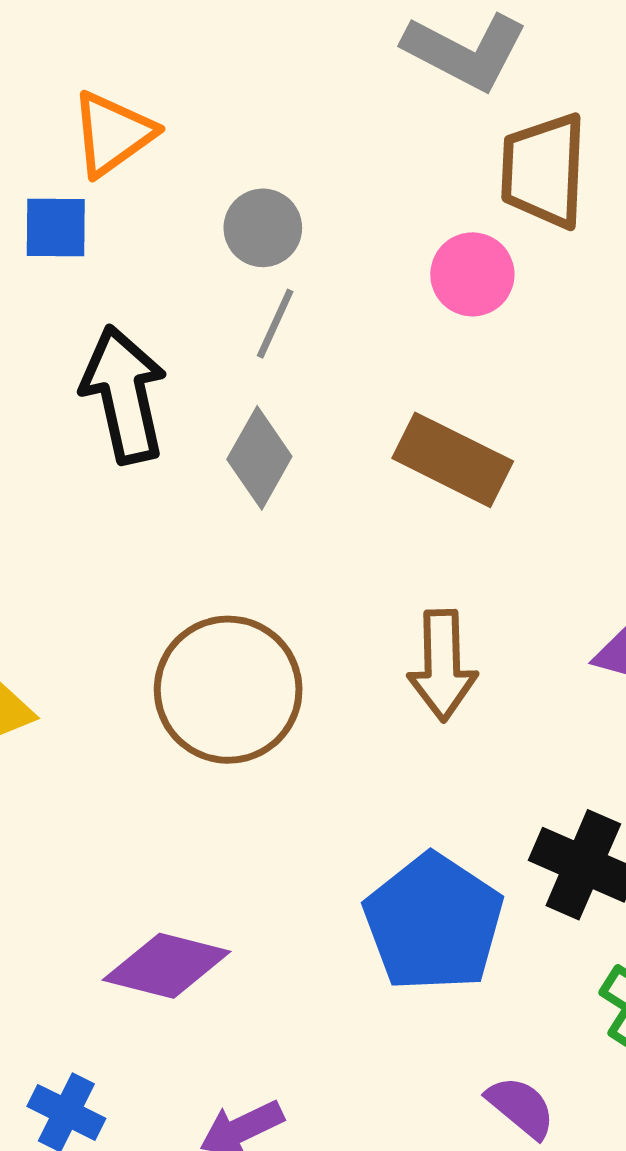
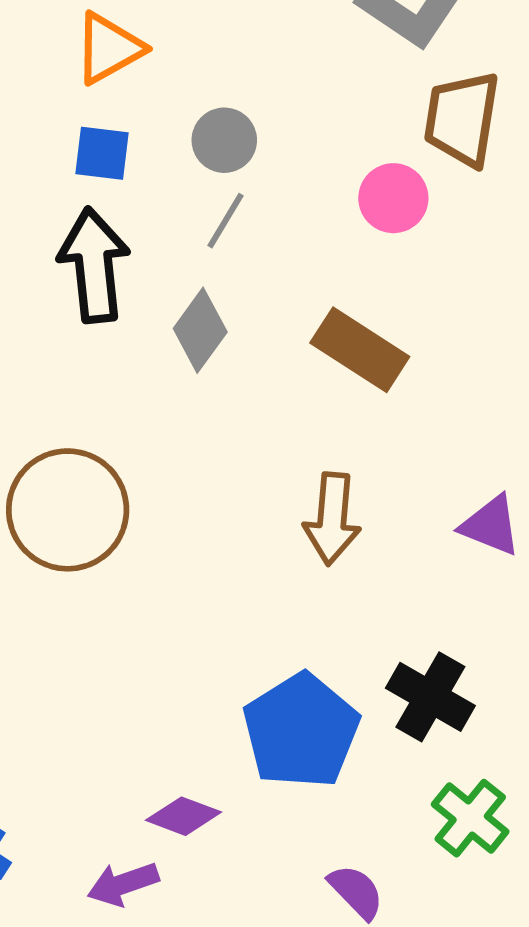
blue square: (56, 228) -> (102, 153), moved
brown circle: (228, 690) -> (68, 510), moved
purple diamond: (167, 966) -> (184, 816), moved, size x0.7

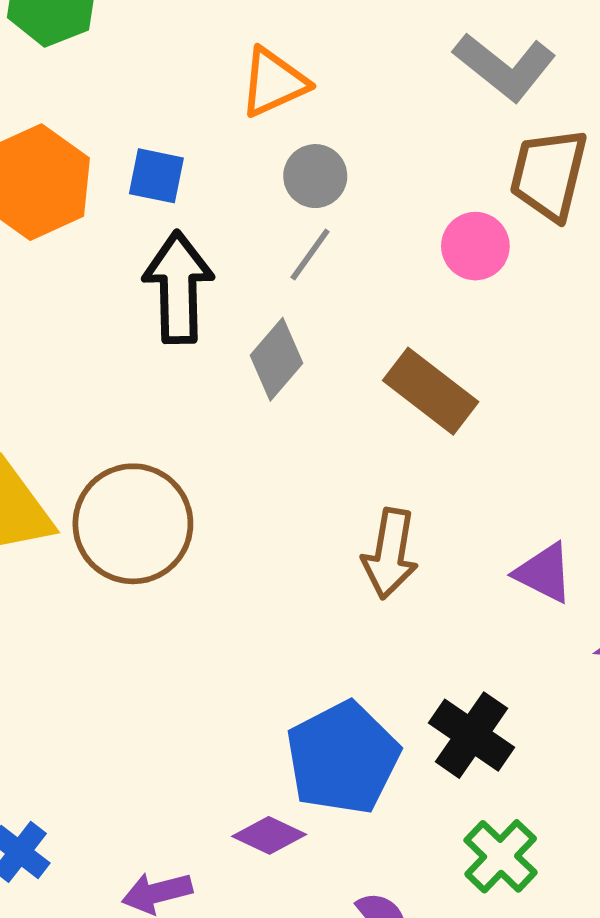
orange triangle: (109, 48) -> (274, 82), moved
blue square: (102, 153) -> (156, 176), moved
purple diamond: (184, 816) -> (269, 835), moved

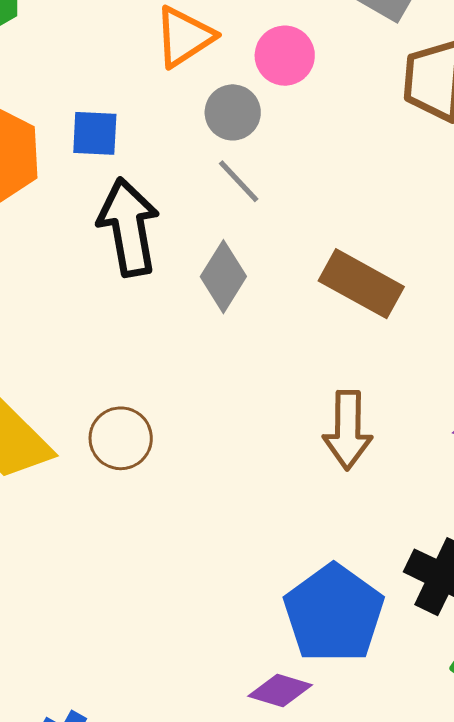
pink circle: (475, 246) -> (285, 56), moved
gray line: (310, 255) -> (239, 181), turned -70
brown circle: (133, 524) -> (121, 438), size x0.6

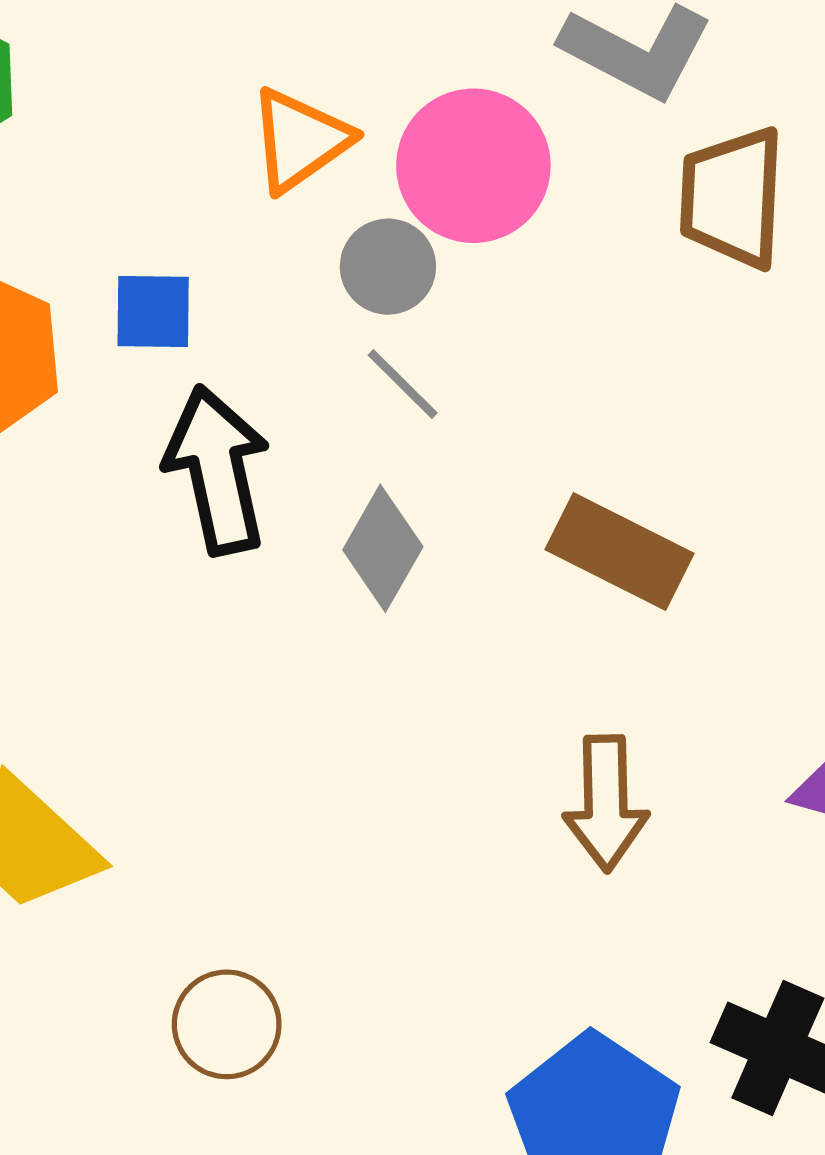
pink circle: (285, 56) -> (473, 166), size x1.5
brown circle: (121, 438) -> (227, 1024), moved

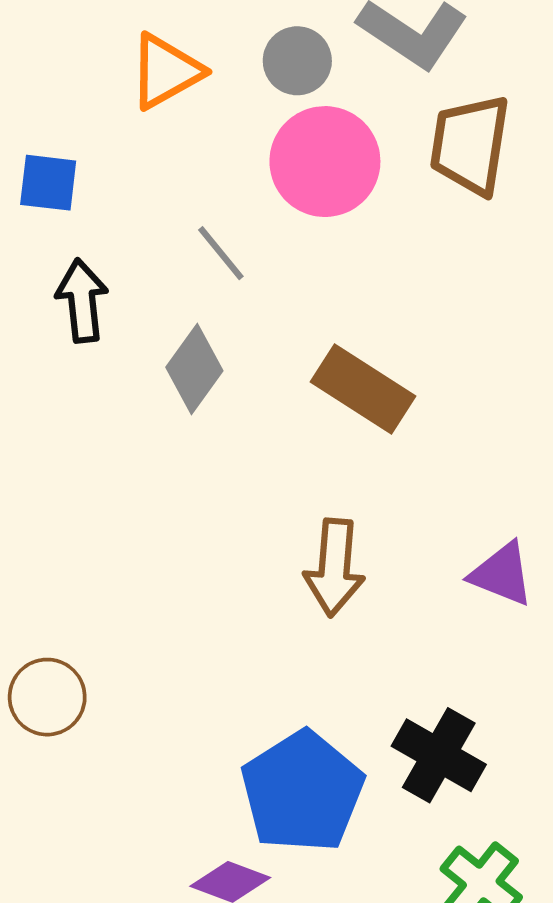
pink circle: (473, 166) -> (325, 162), moved
gray circle: (388, 267) -> (297, 61), moved
black arrow: (217, 470) -> (82, 301), size x0.7

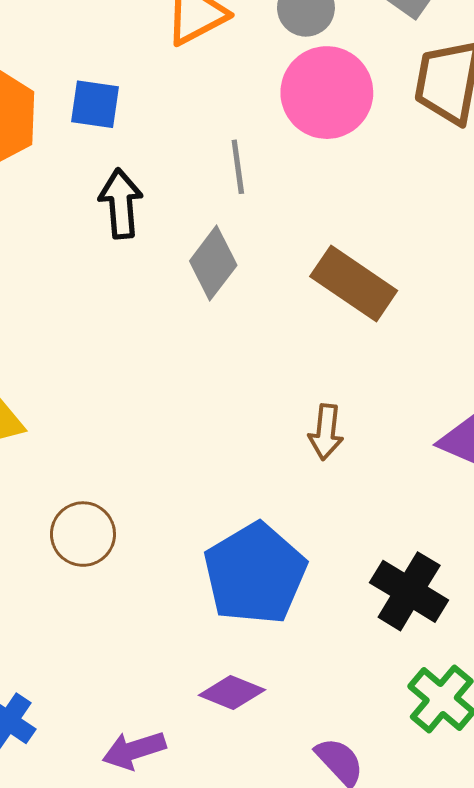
gray line: (221, 253) -> (238, 167), turned 30
brown arrow: (334, 568) -> (326, 432), size x0.7
blue pentagon: (302, 792) -> (255, 574), moved

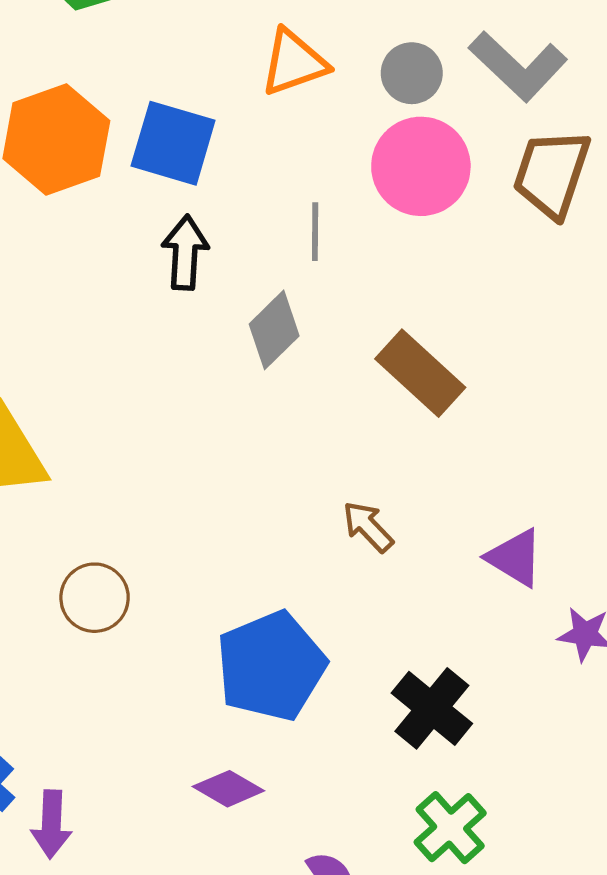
blue square: (95, 104) -> (173, 143), size x1.5
brown arrow: (326, 432) -> (368, 527), turned 122
purple arrow: (134, 750) -> (51, 824), moved, turned -78

